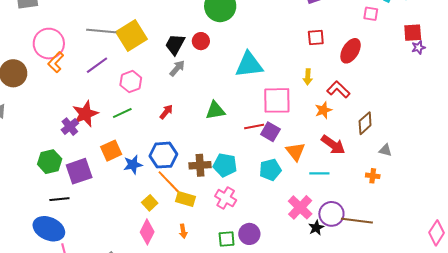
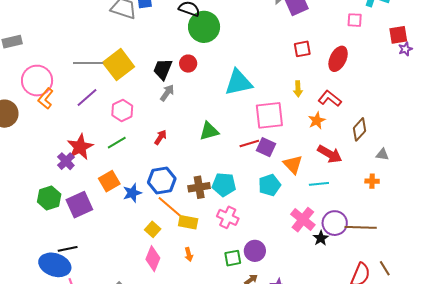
black line: (59, 199) -> (68, 249), moved

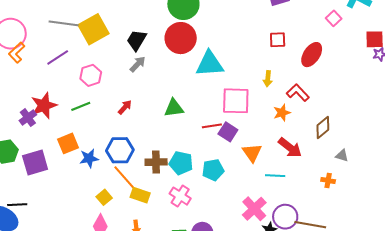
pink square: (355, 20) -> (334, 18), turned 35
red circle: (188, 64) -> (181, 38), moved, size x1.8
cyan pentagon: (270, 185) -> (213, 170), moved

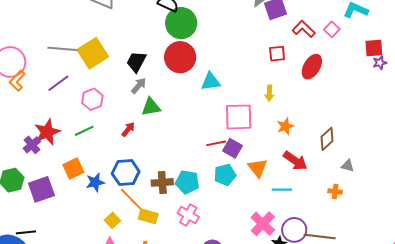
cyan triangle: (210, 64) -> (211, 81), size x0.7
red L-shape: (298, 93) -> (304, 29), moved
green triangle: (174, 108) -> (151, 107), moved
cyan pentagon: (213, 170) -> (225, 175), moved

